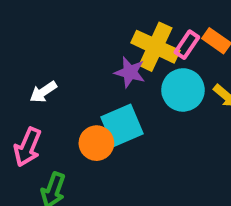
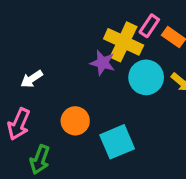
pink rectangle: (187, 45) -> (149, 26), moved
cyan square: (122, 125) -> (117, 142), moved

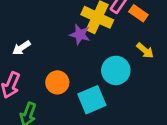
cyan circle: (146, 77) -> (116, 70), moved

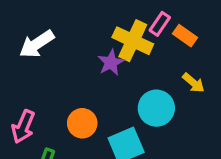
purple star: (80, 35) -> (111, 63), turned 30
white arrow: (21, 48) -> (37, 44), moved, size x1.5

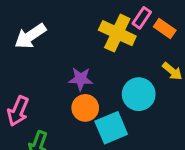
purple star: (111, 63) -> (81, 79), moved, turned 30
orange circle: (82, 123) -> (85, 108), moved

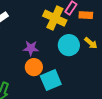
orange rectangle: (165, 28) -> (86, 15), turned -32
cyan circle: (139, 94) -> (69, 45), moved

